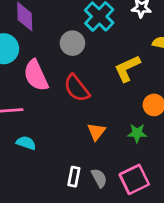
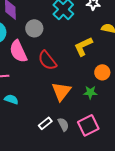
gray circle: (72, 43) -> (34, 28), moved
orange triangle: (96, 132) -> (61, 91), size x1.5
white rectangle: (74, 177) -> (45, 123), turned 40

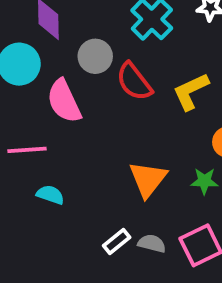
red semicircle: (47, 60) -> (134, 82), moved
gray semicircle: (63, 124) -> (152, 243), turned -48

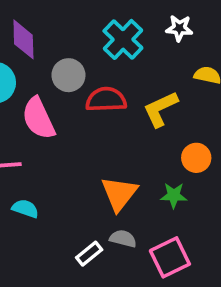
red semicircle: (134, 82) -> (106, 100), turned 126
gray semicircle: (152, 243) -> (123, 239), moved

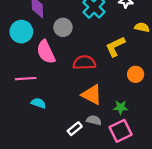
red semicircle: (106, 100) -> (84, 63), moved
orange triangle: (119, 194) -> (92, 95), turned -40
green star: (174, 195) -> (121, 107), moved

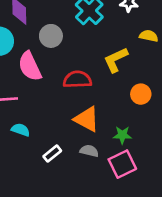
white rectangle: (75, 129) -> (52, 154), moved

